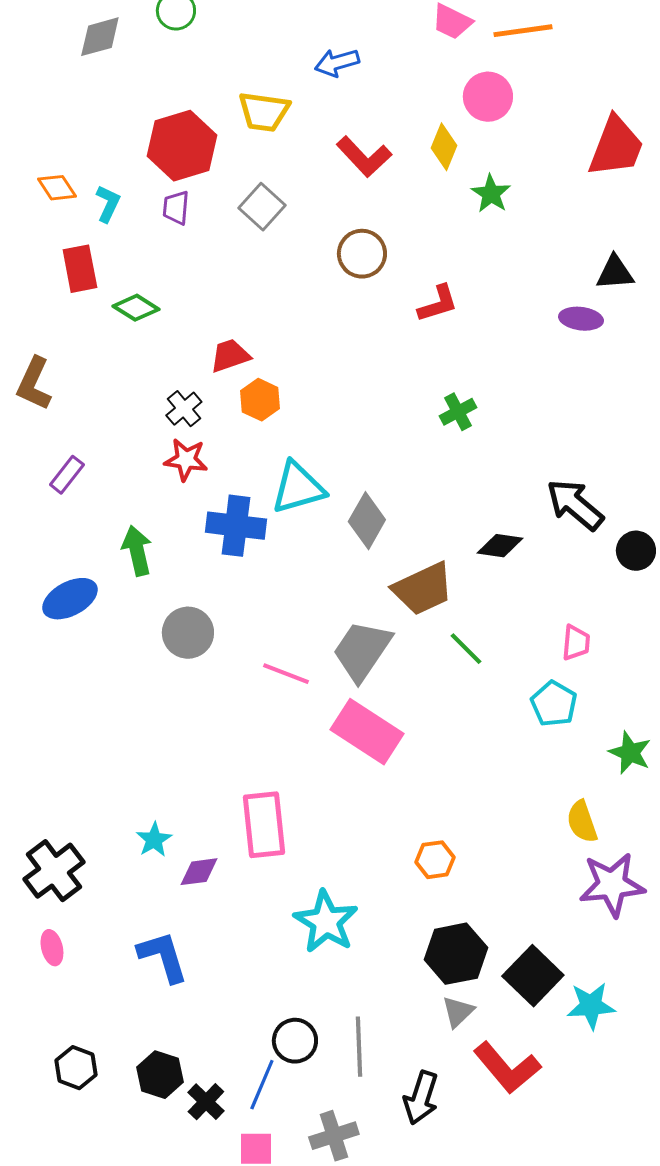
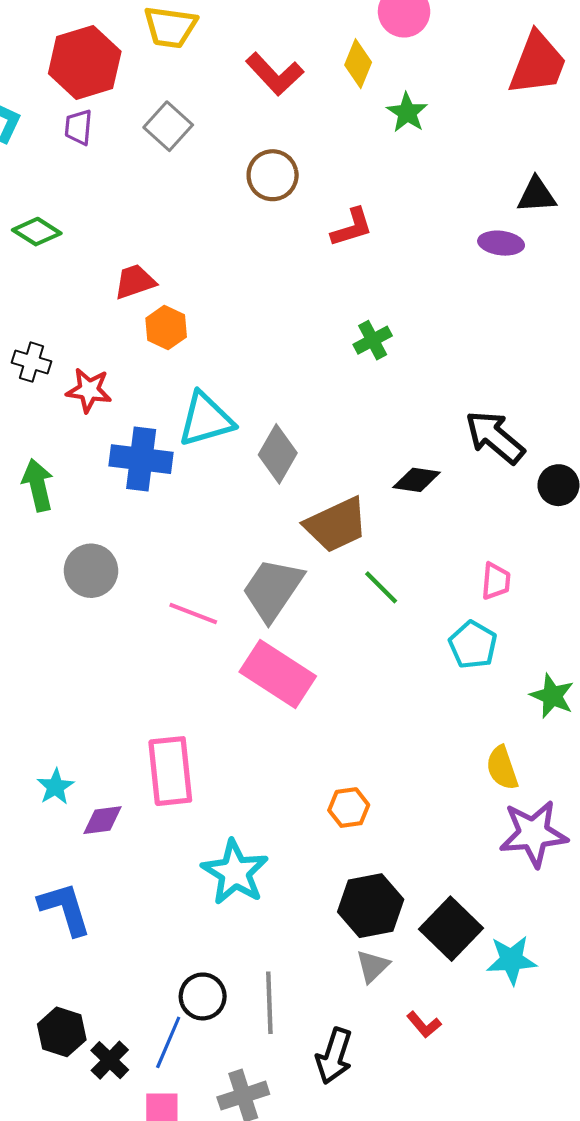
black cross: (184, 409) -> (31, 362), moved, turned -33
red L-shape: (507, 1068) -> (424, 1025), size x0.5

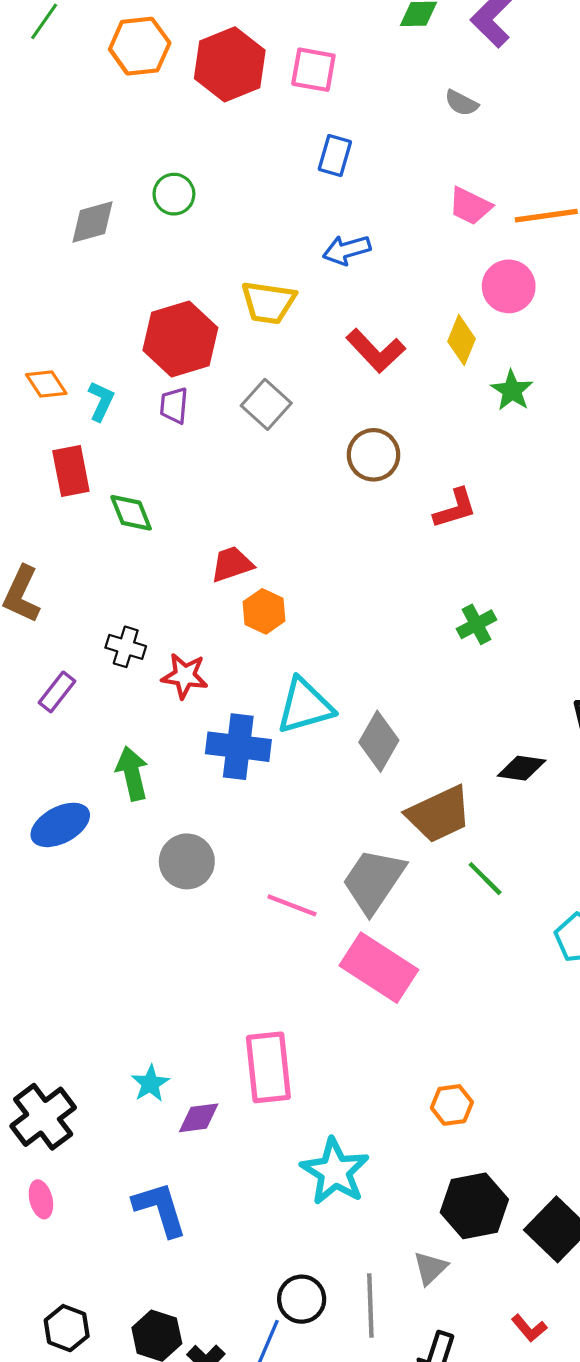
green diamond: (37, 232) -> (131, 513), turned 36
gray triangle: (373, 966) -> (430, 1268), moved

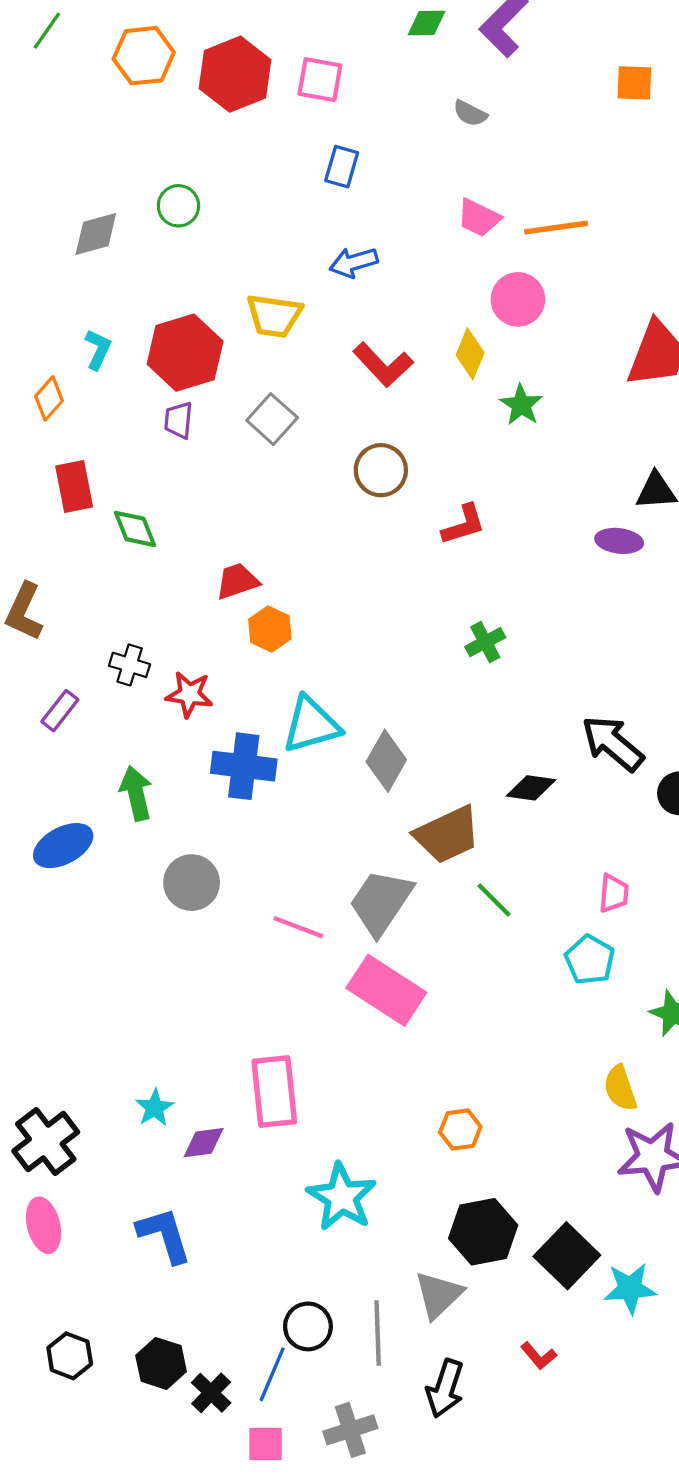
orange diamond: (46, 384) -> (49, 398), turned 75
cyan L-shape: (101, 401) -> (98, 349), moved
pink ellipse: (41, 1199) -> (44, 1225), size x1.4
gray triangle: (430, 1268) -> (439, 1295), size x1.4

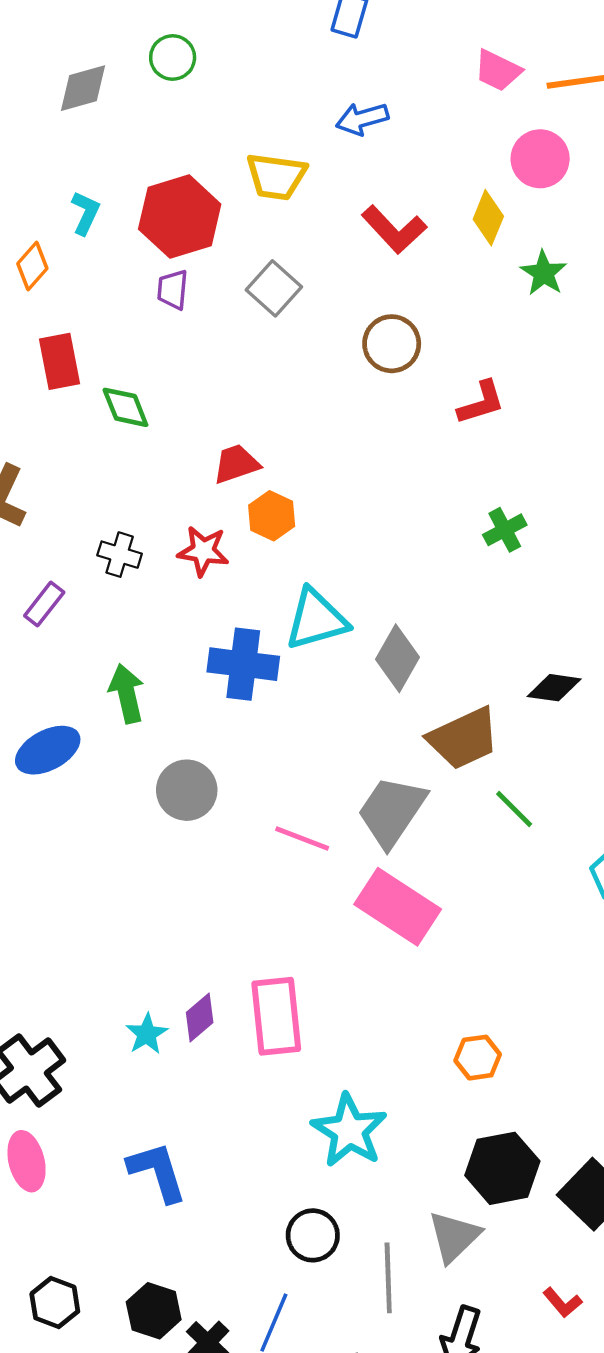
red star: (189, 694) -> (203, 551), moved
purple diamond: (204, 1143) -> (200, 1017), moved, turned -33
black circle: (308, 1326) -> (313, 1235), moved

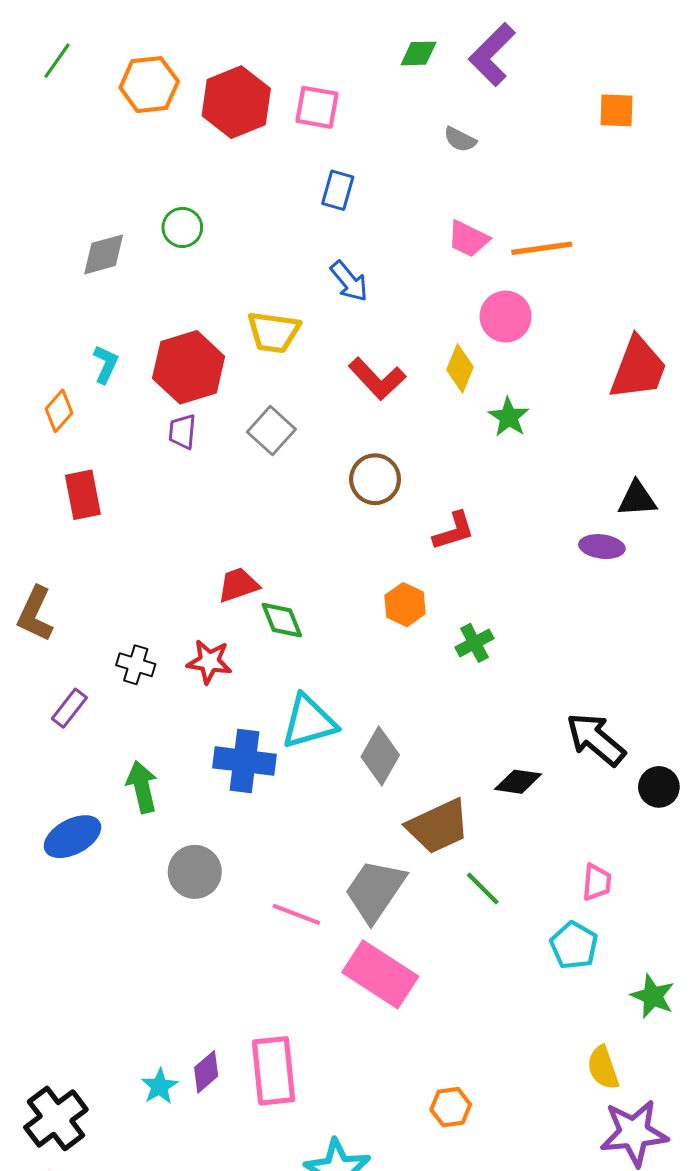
blue arrow: (362, 119) -> (349, 281), turned -114
green diamond: (125, 407) -> (282, 620), moved
orange hexagon: (272, 516) -> (405, 605), moved

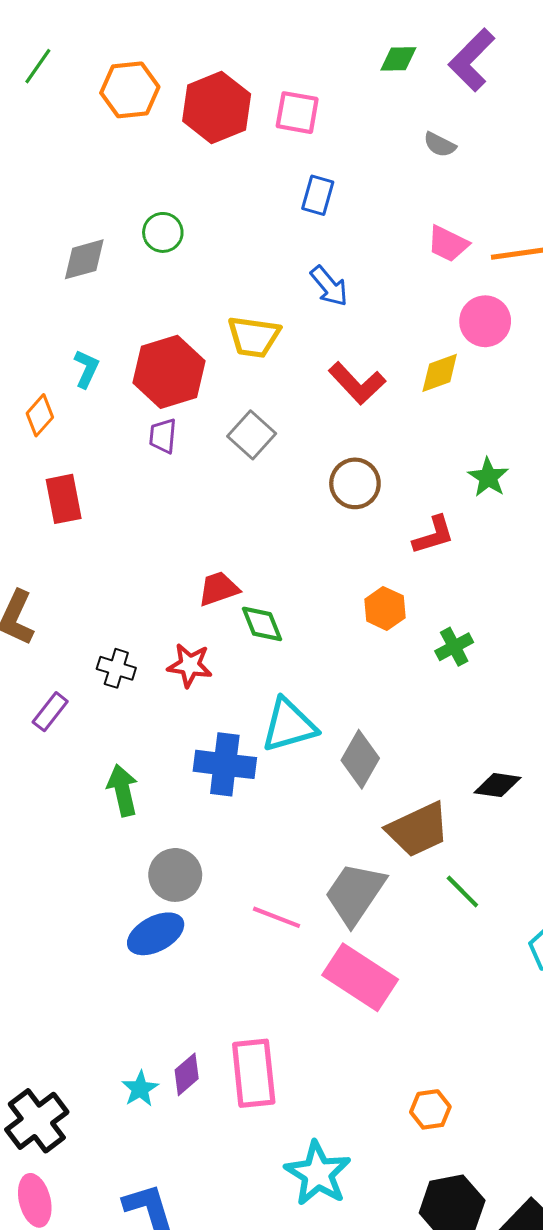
yellow diamond: (460, 368) -> (440, 373), turned 48
green star: (509, 417) -> (488, 477), moved
blue ellipse: (73, 837) -> (156, 934), moved

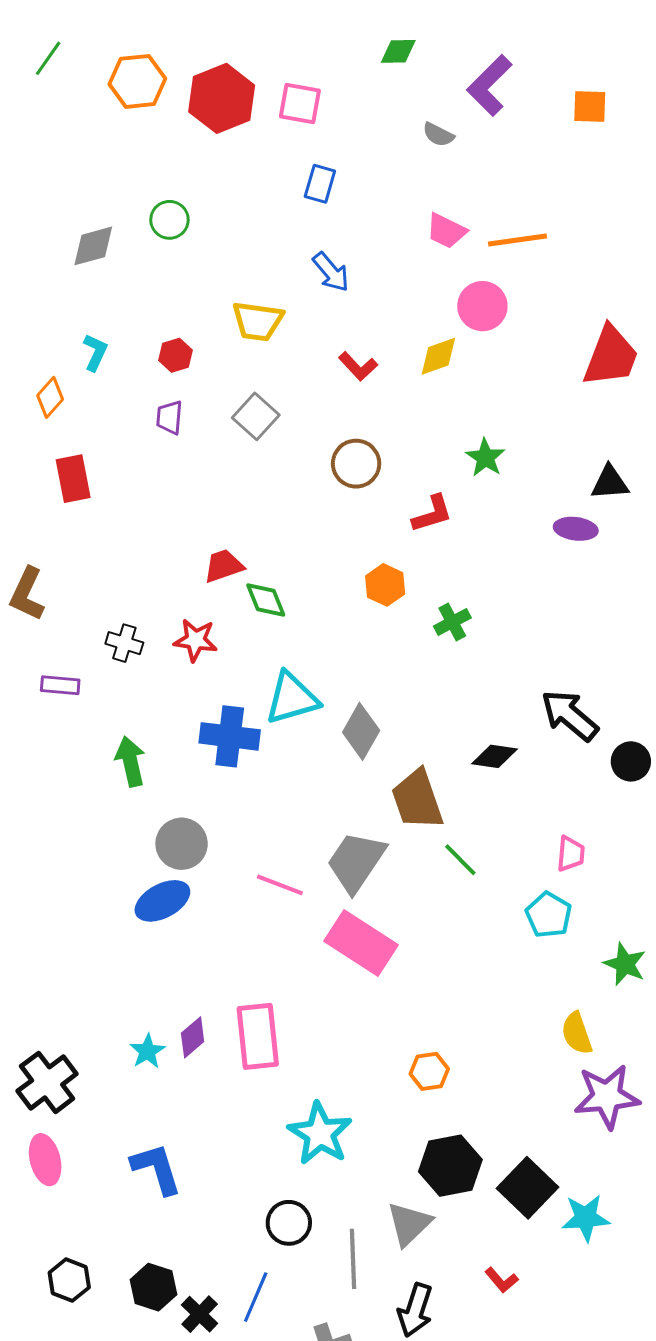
purple L-shape: (472, 60) -> (489, 85), moved
red hexagon: (169, 372) -> (176, 355), size x0.5
red L-shape: (357, 383) -> (358, 366), size x0.7
purple rectangle: (50, 712) -> (60, 685), turned 57
brown trapezoid: (418, 830) -> (417, 800), turned 96

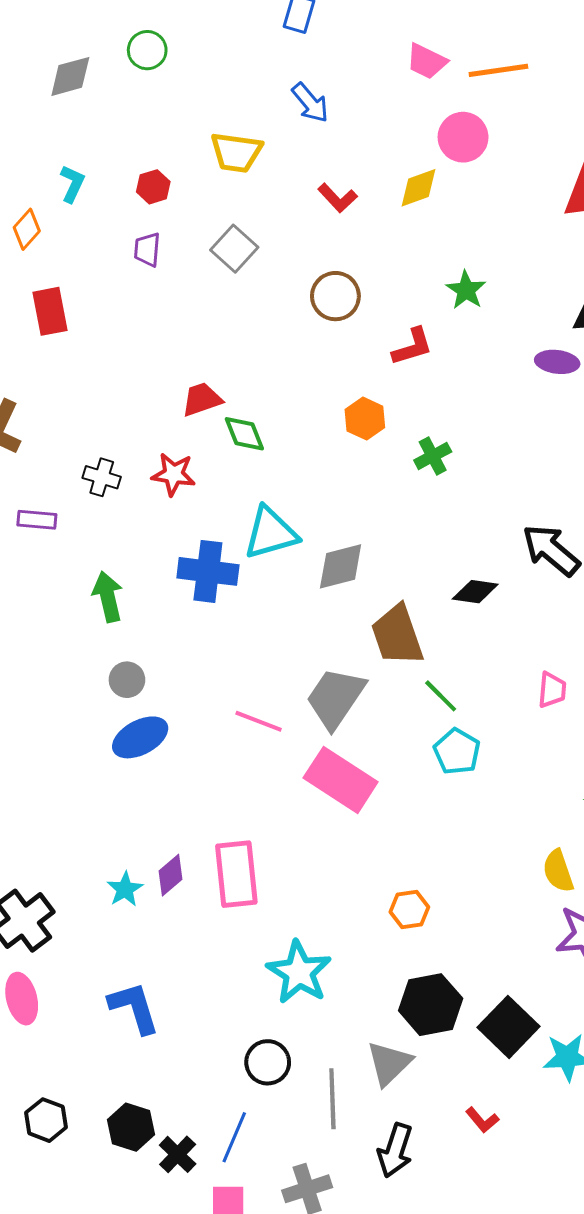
gray diamond: (361, 731) -> (341, 566), turned 46
gray circle: (182, 844) -> (127, 680), moved, size x0.7
cyan pentagon: (549, 915) -> (457, 752), moved

